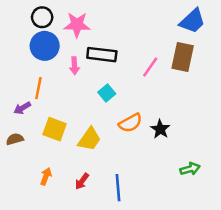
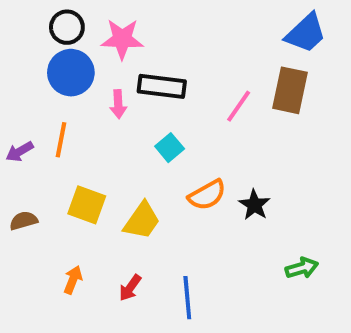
purple arrow: (22, 108) -> (20, 152), moved

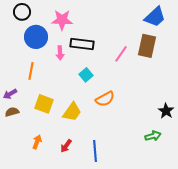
black circle: (67, 27) -> (22, 12), moved
purple arrow: (20, 152) -> (10, 94), moved
black star: (254, 205) -> (166, 111), moved

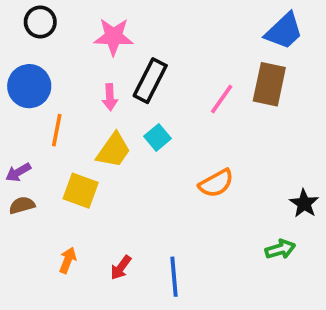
blue circle: (36, 37) -> (29, 86), moved
black rectangle: (82, 44) -> (150, 81), turned -70
orange semicircle: (105, 99) -> (216, 183), moved
yellow trapezoid: (72, 112) -> (114, 150), moved

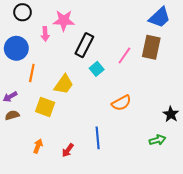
pink arrow: (110, 97) -> (45, 34), moved
cyan square: (158, 137) -> (97, 69), moved
blue line: (174, 277) -> (98, 138), moved

